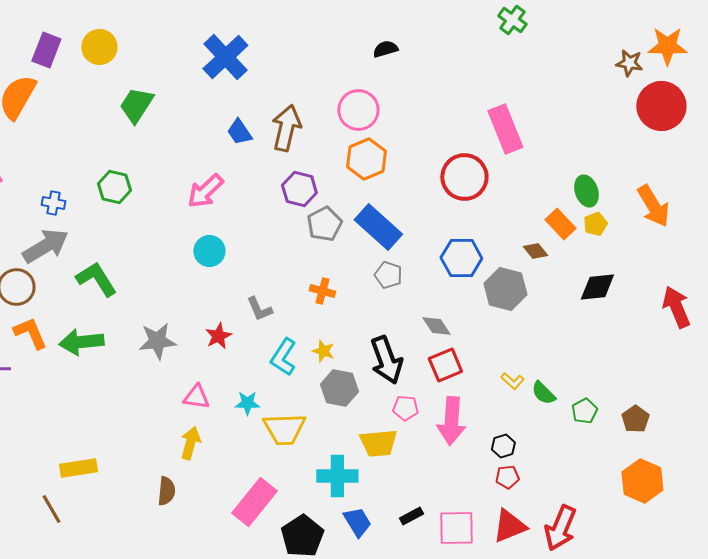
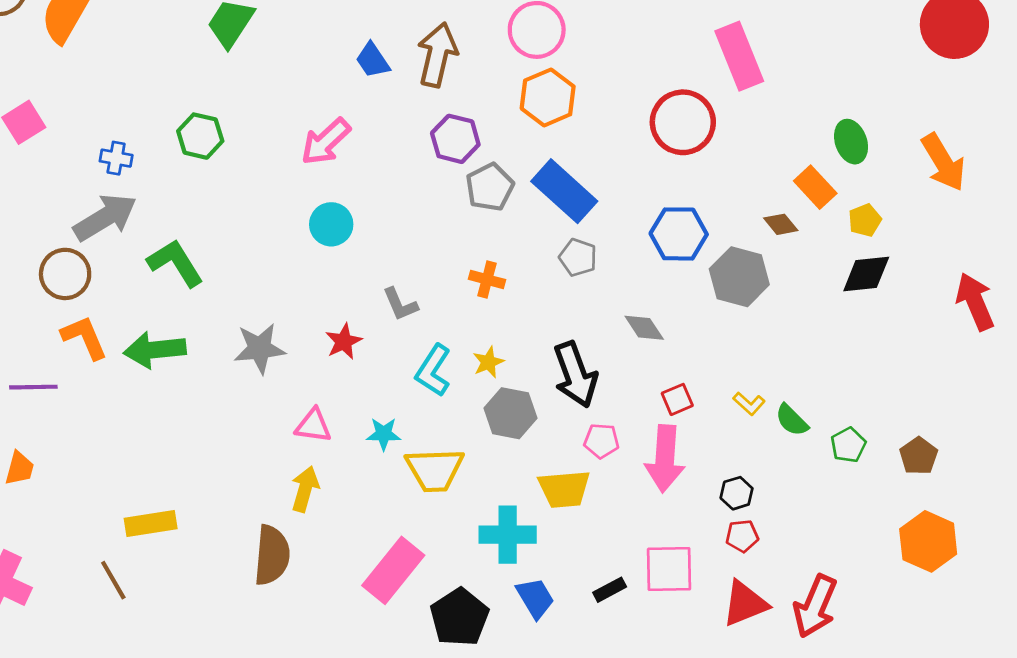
yellow pentagon: (595, 224) -> (865, 220), moved
yellow star: (323, 351) -> (488, 362), turned 30
red square: (445, 365) -> (677, 399), moved, size x0.7
brown semicircle: (166, 491) -> (272, 555), size x1.5
pink square: (456, 528) -> (669, 569), moved

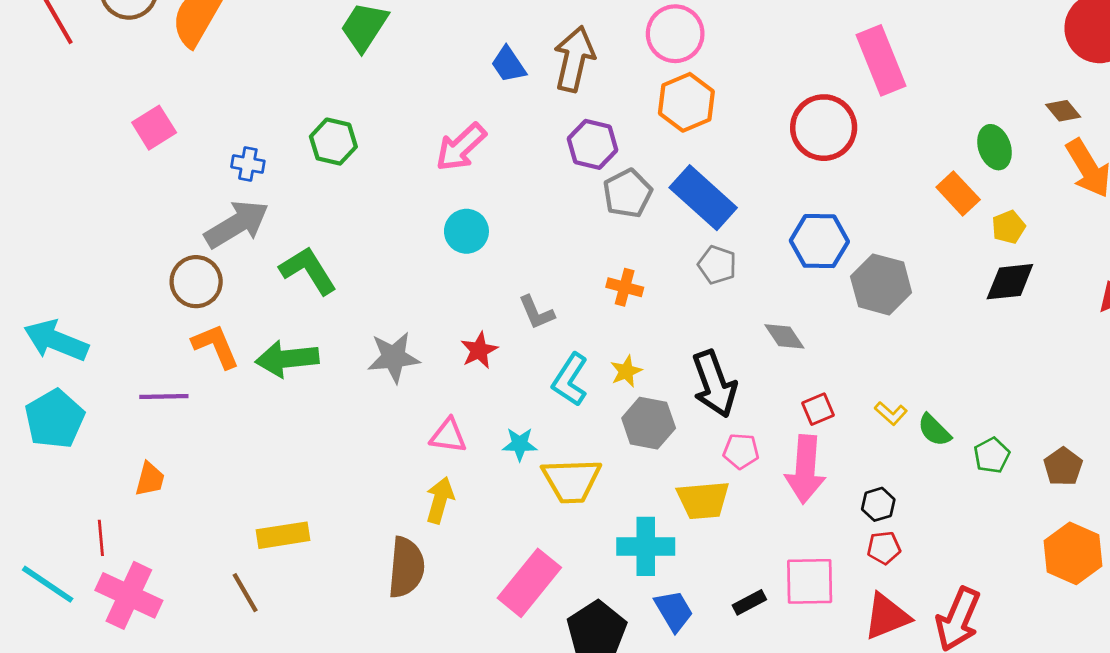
brown diamond: (781, 224) -> (1063, 111), moved

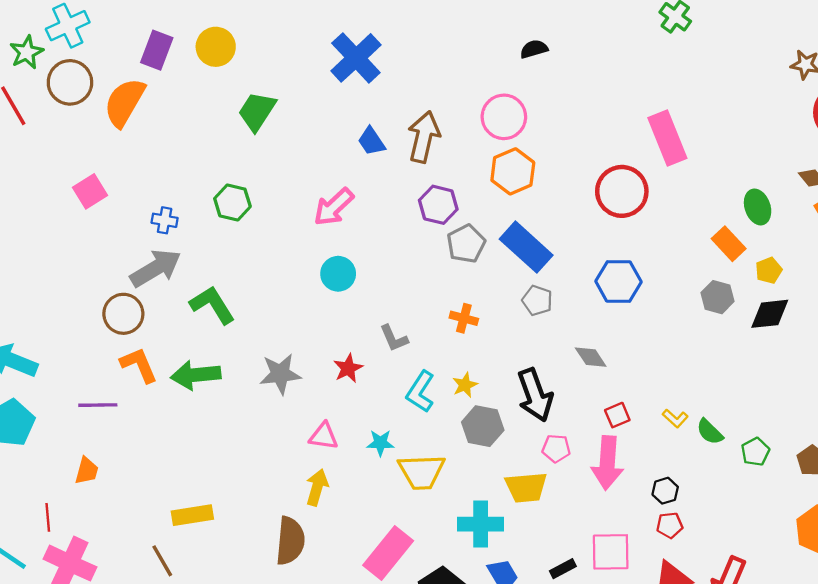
gray hexagon: (881, 284) -> (718, 297), moved, size x0.7

